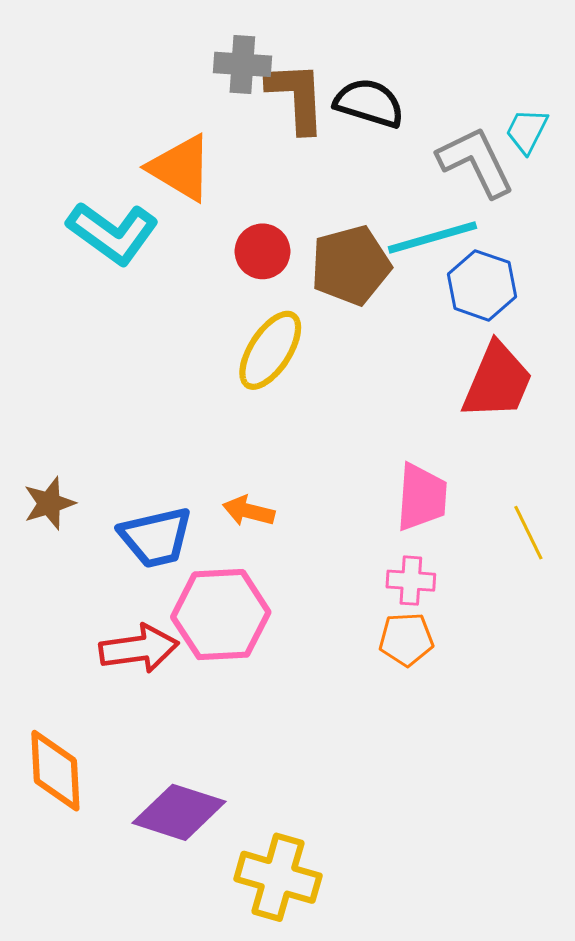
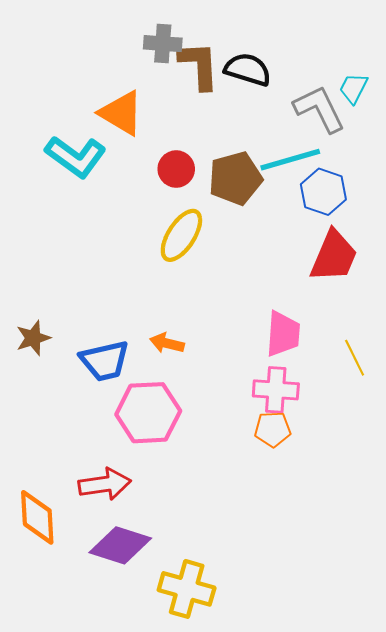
pink cross: (411, 581) -> (276, 390), size x1.4
red arrow: (139, 649) -> (105, 484), moved

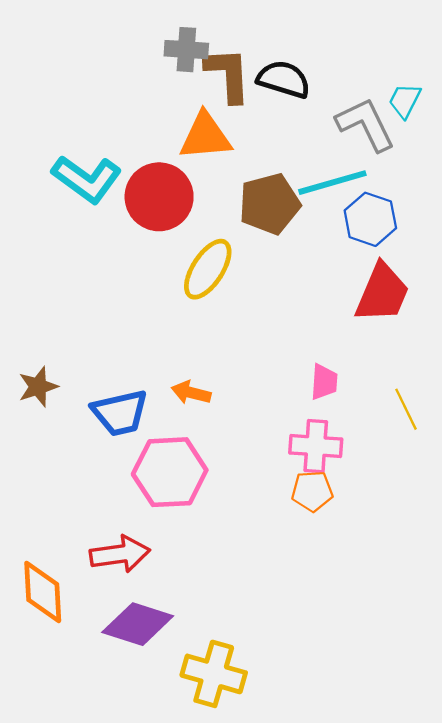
orange triangle: (121, 113) -> (205, 136), moved, turned -36
red circle: (176, 169) -> (159, 197), moved, size x1.6
pink trapezoid: (283, 334) -> (324, 382), size x0.7

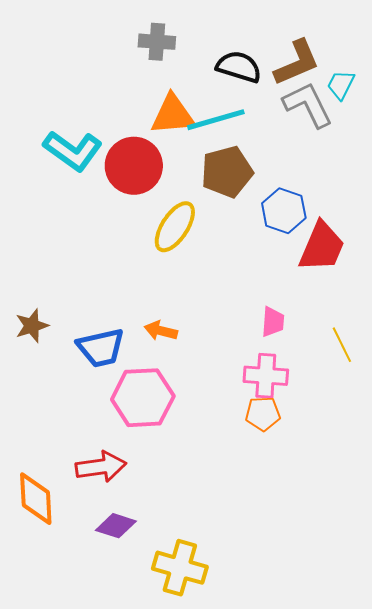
brown L-shape: (228, 75) -> (297, 63), moved, turned 70
cyan line: (332, 183) -> (216, 120), moved
blue hexagon: (370, 219) -> (284, 211), moved
purple diamond: (138, 624) -> (116, 526), size x0.7

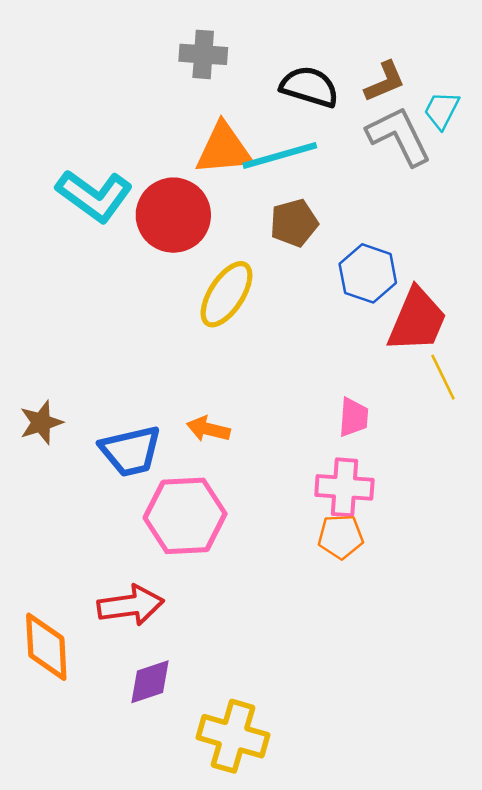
brown L-shape: (297, 63) -> (385, 82), size x0.7
brown pentagon: (227, 172) -> (294, 223), size x0.7
yellow line: (342, 345) -> (443, 377), moved
purple diamond: (116, 526) -> (150, 682), turned -36

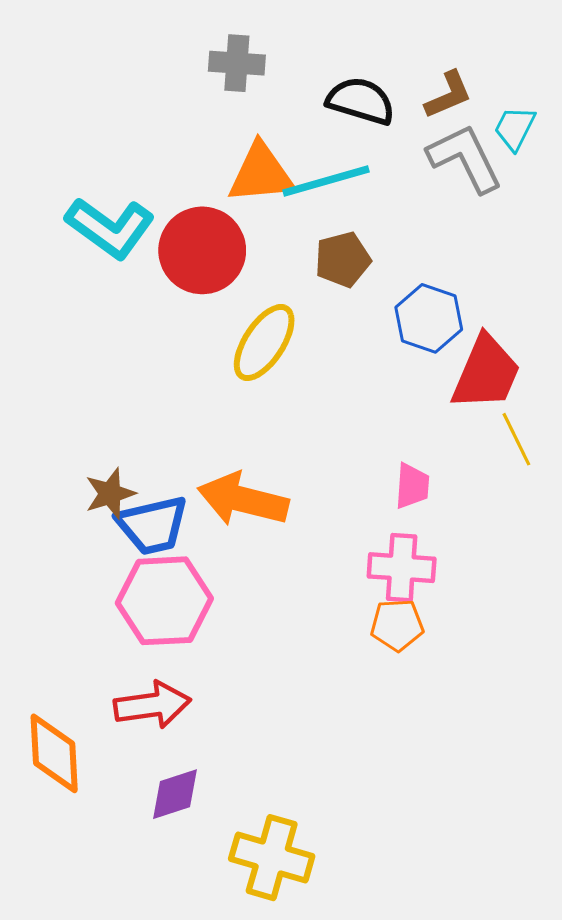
brown star: (41, 423) -> (110, 494), moved
orange arrow: (208, 429) -> (243, 500), size x1.8
pink hexagon: (185, 516) -> (164, 601), moved

